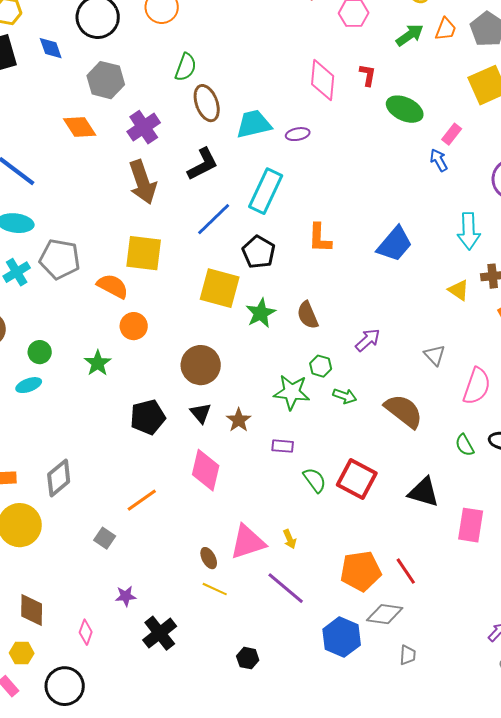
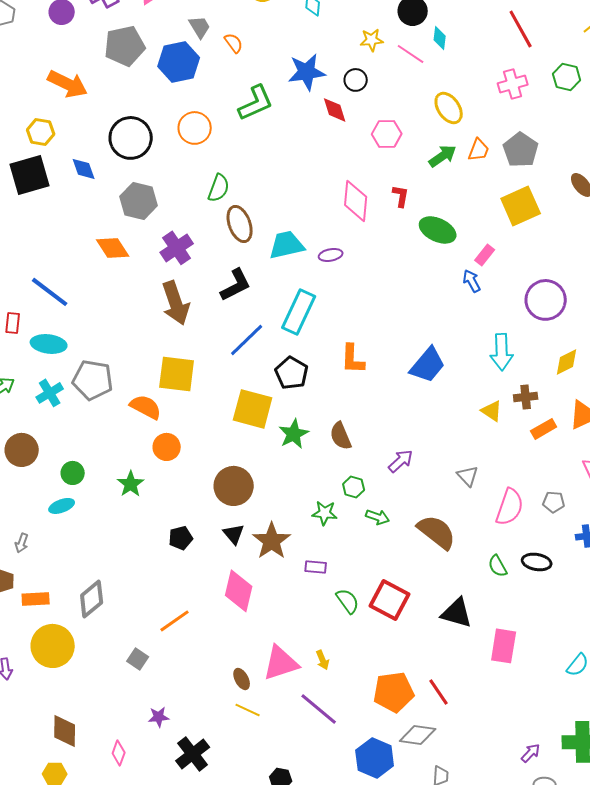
green star: (292, 392) -> (325, 513), size x0.7
black pentagon: (148, 417) -> (181, 538), size x0.7
brown star: (239, 420) -> (272, 541), size x1.5

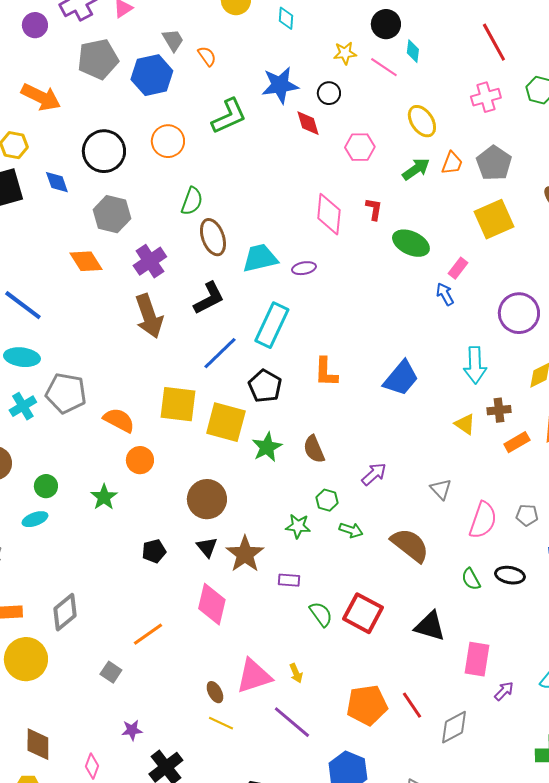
yellow square: (177, 374) -> (178, 404), moved
gray diamond: (418, 735) -> (454, 727), moved, turned -36
purple arrow: (531, 753) -> (504, 691), moved

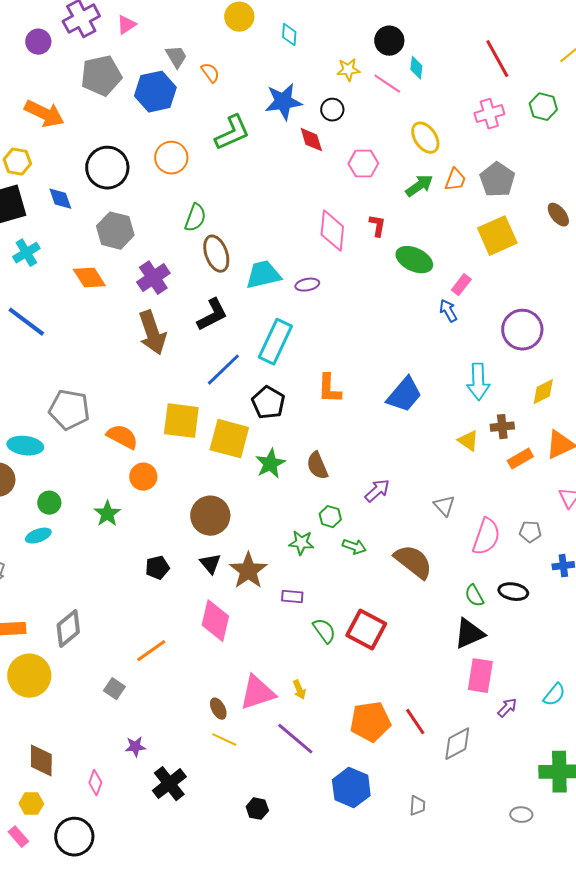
cyan ellipse: (22, 357) -> (25, 446), moved
cyan cross: (23, 406) -> (26, 253), moved
black triangle: (430, 626) -> (469, 634), moved, turned -40

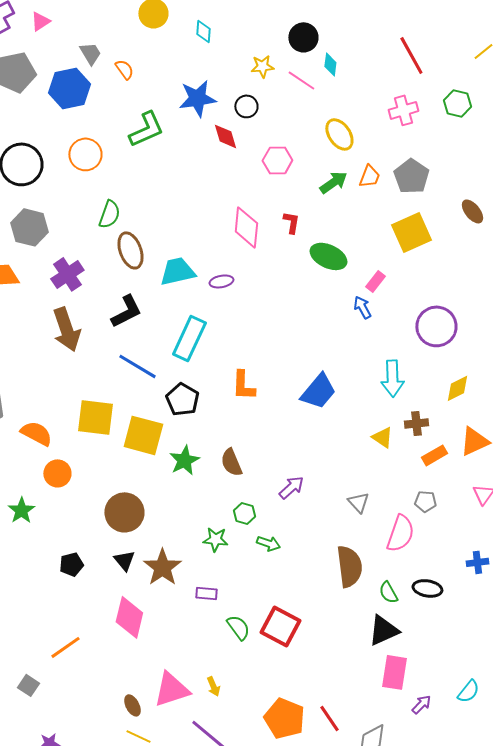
blue line: (223, 370) -> (137, 366), turned 75
gray pentagon: (530, 532) -> (425, 501), moved
brown semicircle: (413, 562) -> (349, 566), moved, turned 45
orange pentagon: (370, 722) -> (284, 718), turned 30

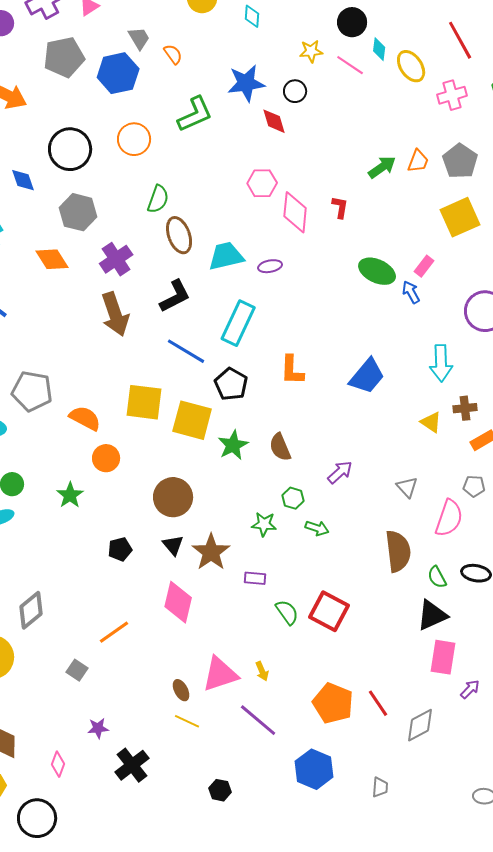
yellow ellipse: (339, 134) -> (411, 66), moved
pink hexagon: (277, 160) -> (262, 183), moved
green ellipse: (328, 256) -> (377, 271), moved

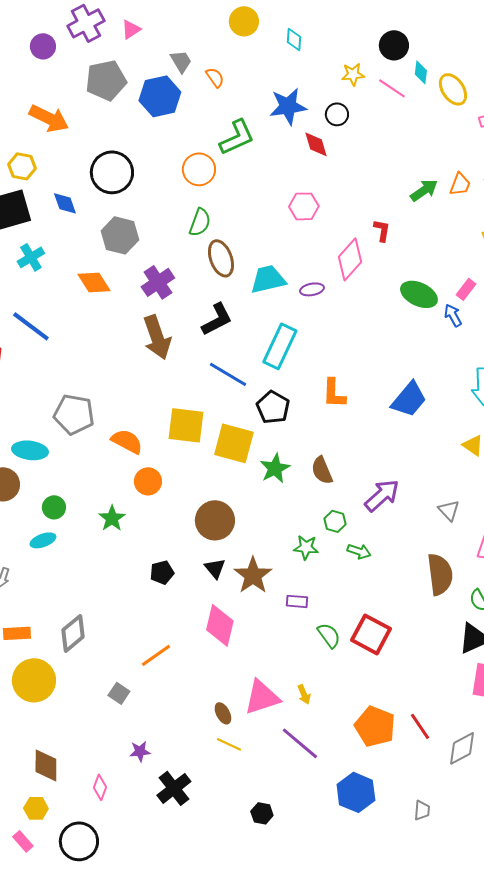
orange circle: (134, 139) -> (199, 169), moved
pink diamond: (295, 212) -> (350, 259), moved, turned 36
purple arrow: (340, 472) -> (382, 495), size x1.4

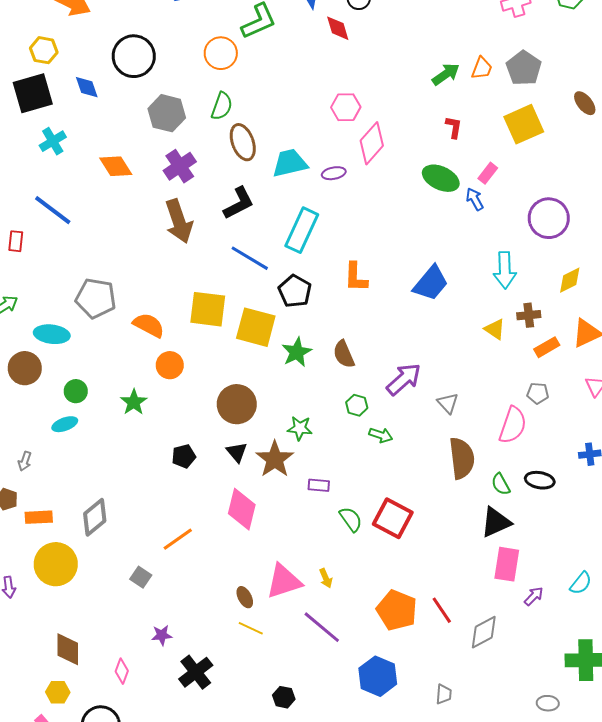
pink hexagon: (304, 206) -> (346, 107), moved
red L-shape: (382, 230) -> (454, 127), moved
gray hexagon: (120, 235) -> (167, 113), moved
gray triangle: (449, 510) -> (448, 403), moved
green star: (306, 547) -> (300, 428), moved

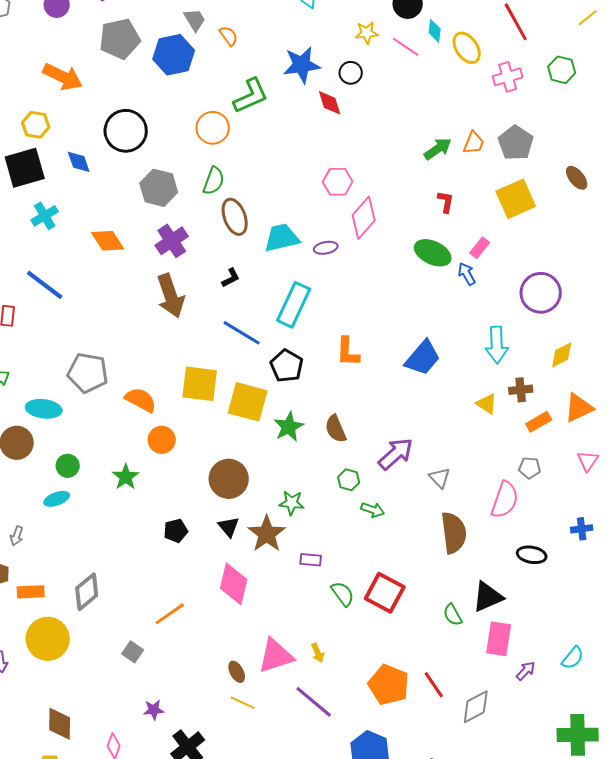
black L-shape: (239, 203) -> (231, 278), size x0.6
green semicircle: (501, 484) -> (453, 615), moved

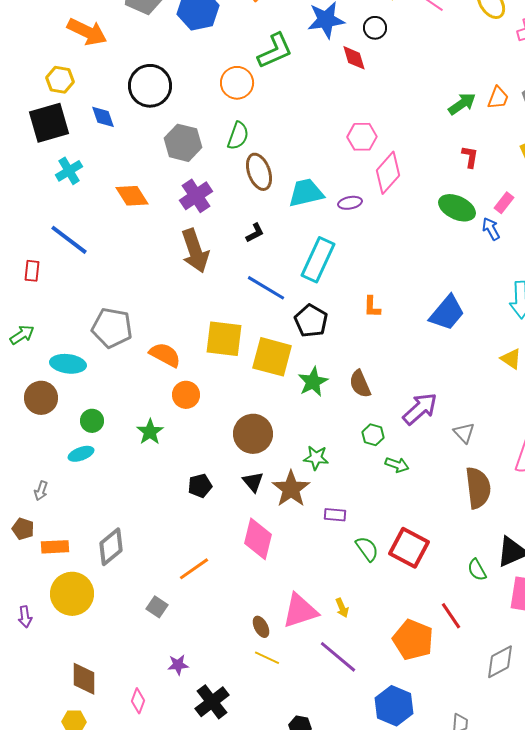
orange L-shape: (348, 352) -> (372, 307), size x0.7
red line: (434, 685) -> (451, 616), moved

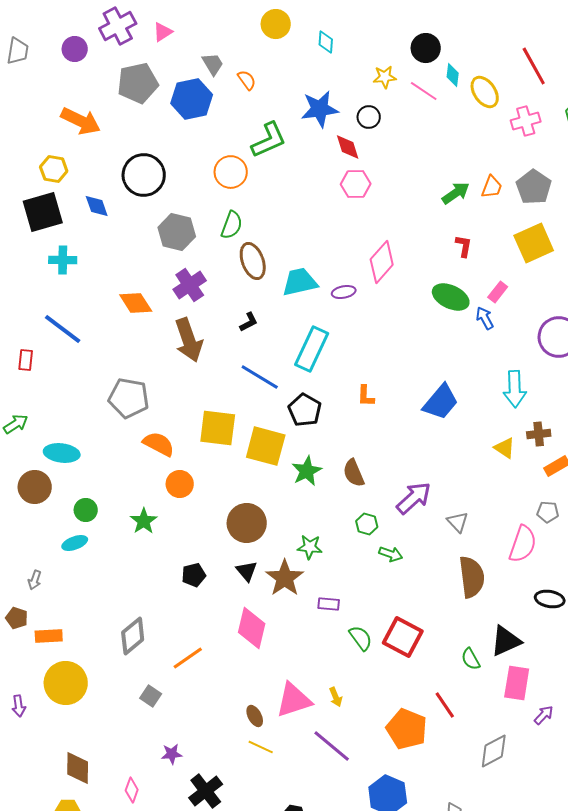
pink hexagon: (362, 137) -> (356, 184), moved
cyan cross: (69, 171) -> (63, 260), turned 32
orange diamond: (132, 196) -> (136, 303), moved
gray pentagon: (112, 328) -> (129, 398), moved
gray diamond: (111, 547) -> (133, 636), moved

